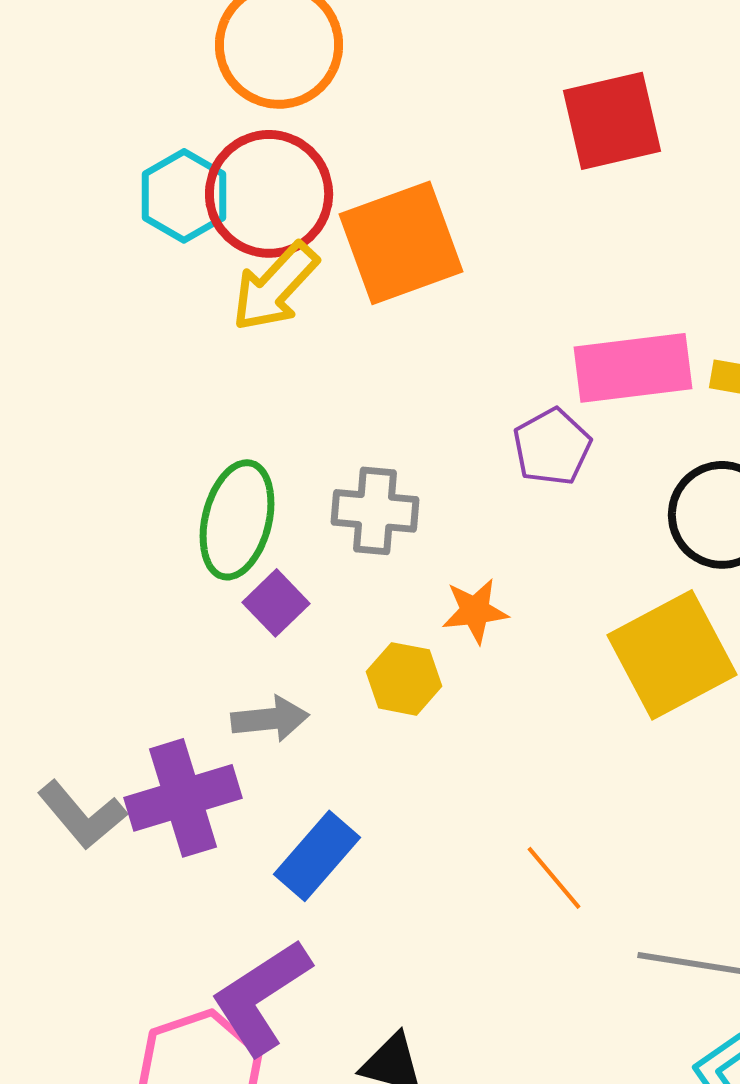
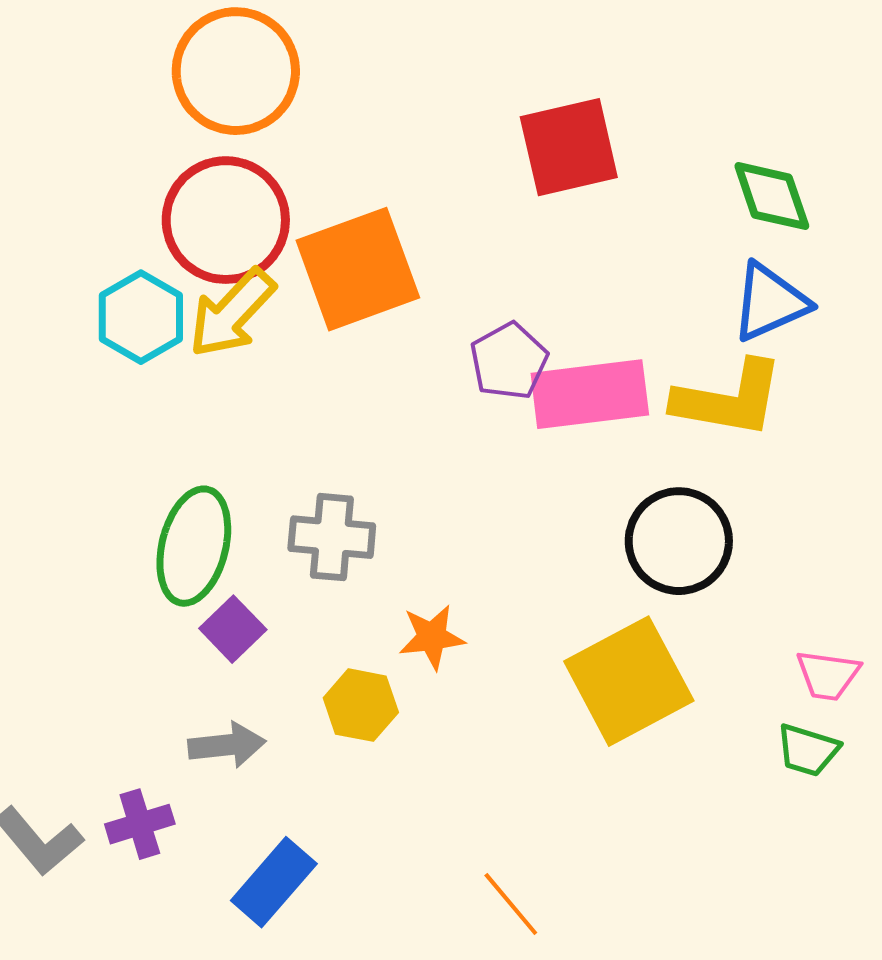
cyan hexagon: (184, 196) -> (141, 317), moved
purple pentagon: (552, 447) -> (509, 361), moved
purple cross: (183, 798) -> (140, 824), size x0.6

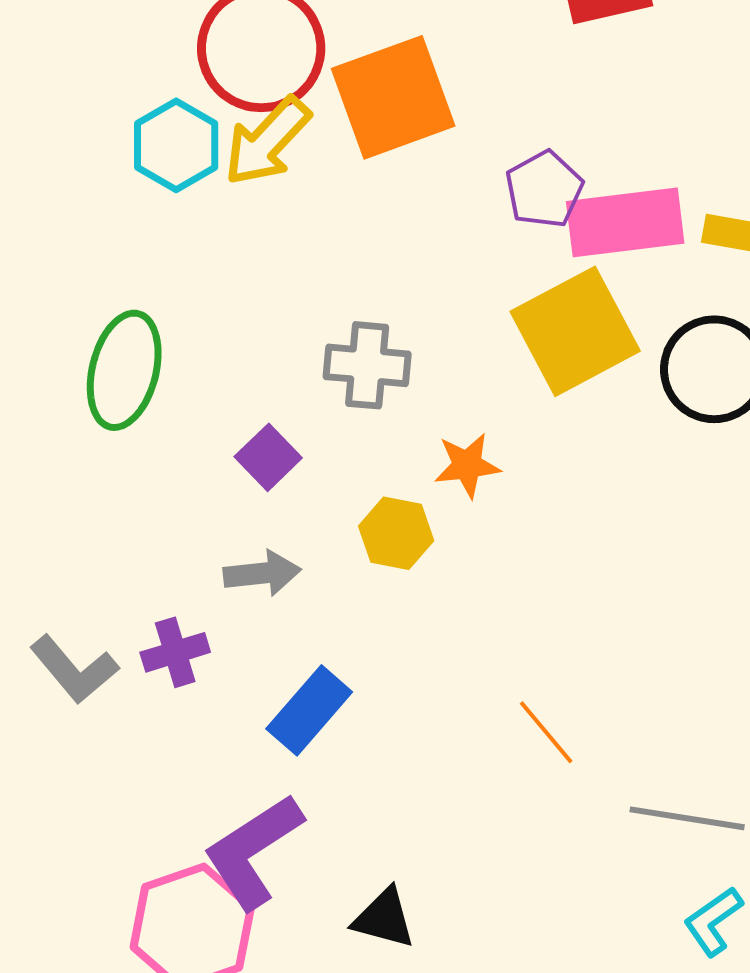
green ellipse: (194, 546) -> (124, 370), moved
yellow square: (629, 681) -> (575, 331), moved

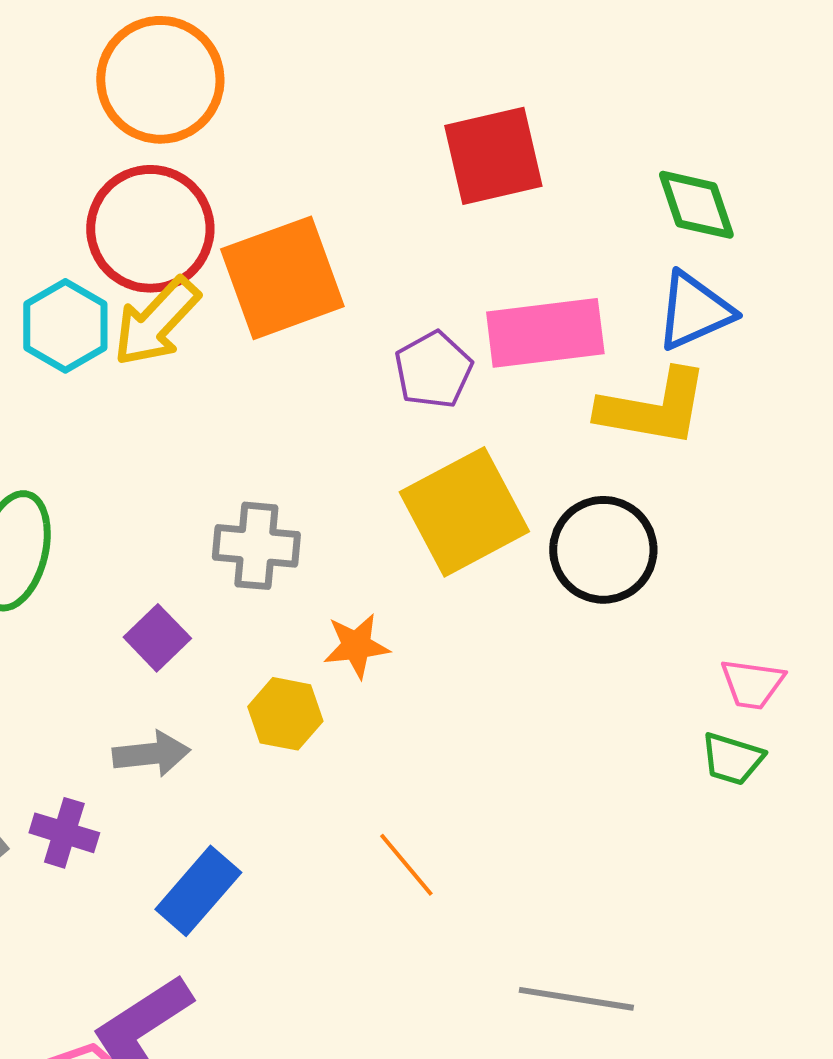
pink rectangle: (625, 222) -> (545, 333), moved
purple cross: (175, 652) -> (64, 833), turned 34
orange line: (546, 732) -> (406, 865), moved

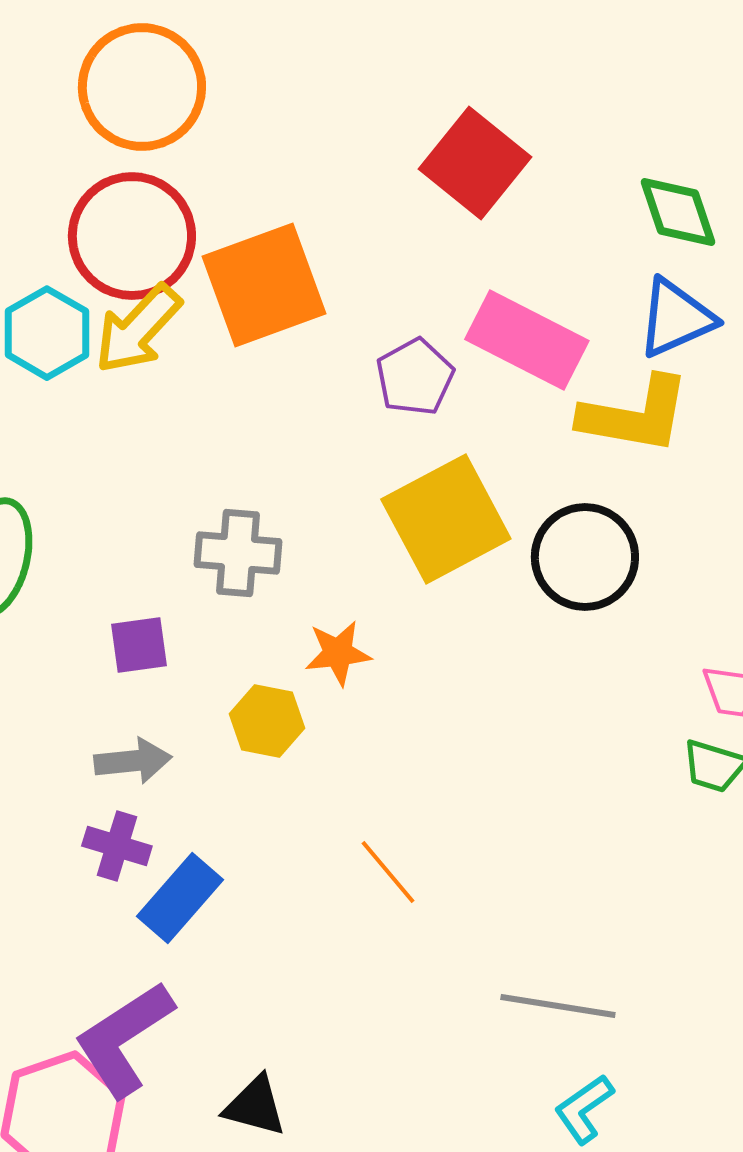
red square: (493, 156) -> (475, 163), turned -38
pink rectangle: (545, 333) -> (527, 340), turned 34
purple square: (157, 638) -> (139, 645), turned 36
purple cross: (64, 833) -> (117, 846), moved

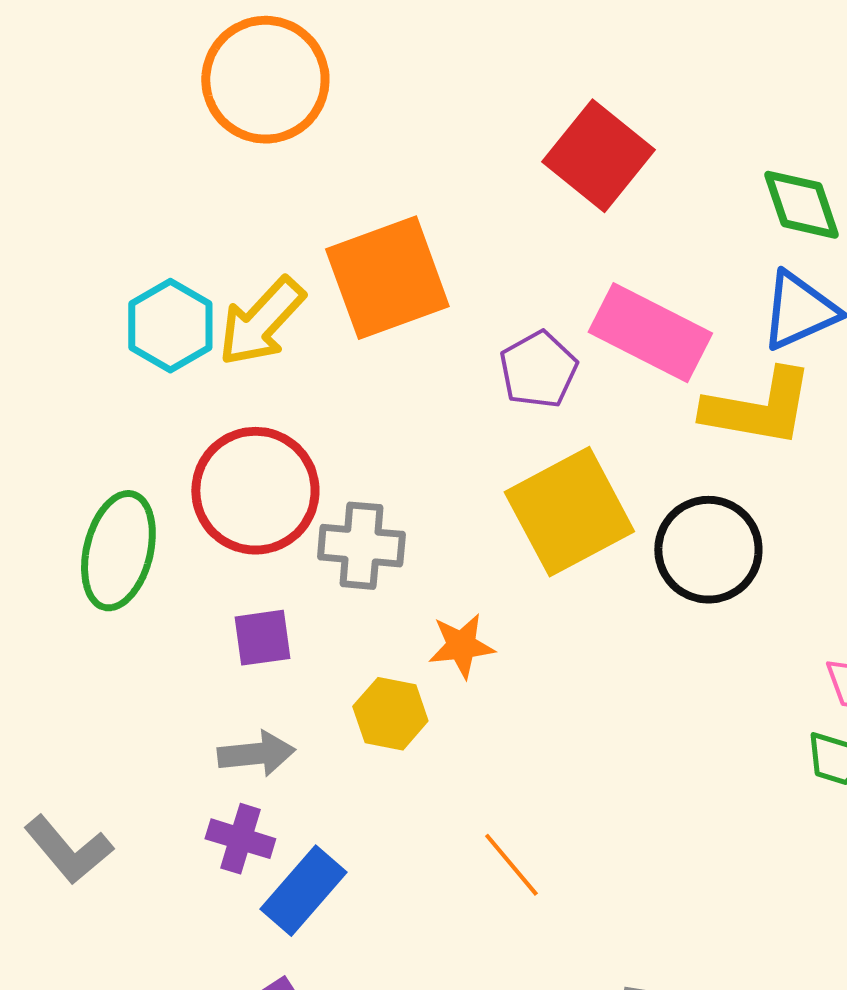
red circle: (132, 236) -> (255, 491), moved

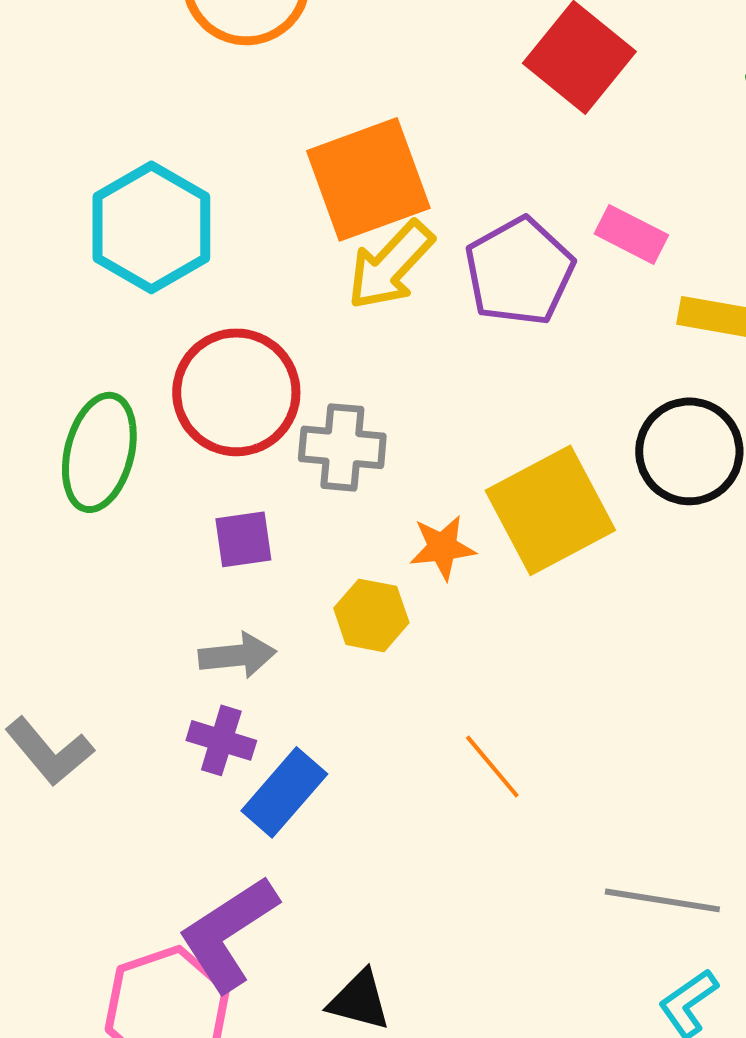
yellow arrow: (261, 322) -> (390, 265), moved
cyan hexagon: (170, 326) -> (151, 227), size x1.4
pink rectangle: (650, 333) -> (631, 234), size x0.6
purple pentagon: (538, 370) -> (519, 271), size x1.4
yellow square: (569, 512) -> (550, 510), moved

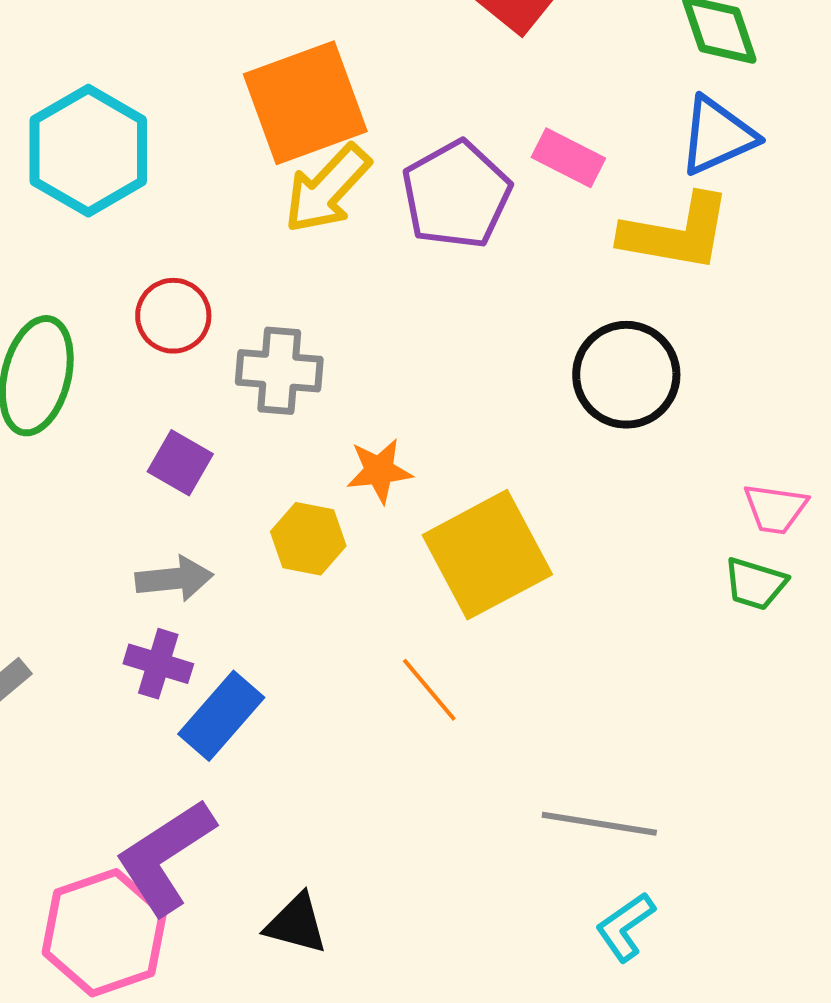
red circle: (236, 392) -> (173, 316), size x0.6
yellow square: (550, 510) -> (487, 555), moved
purple square: (243, 539) -> (180, 463), turned 38

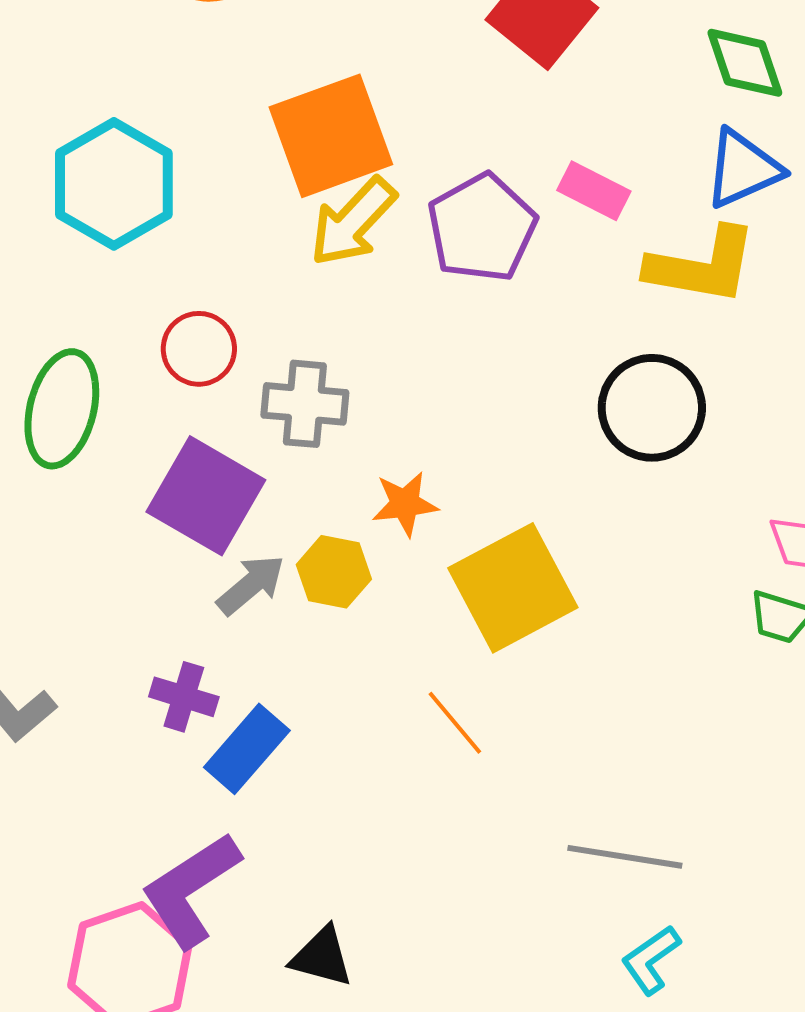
purple square: (180, 463) -> (206, 496), size x1.8
gray arrow: (174, 579) -> (251, 585), moved, turned -34

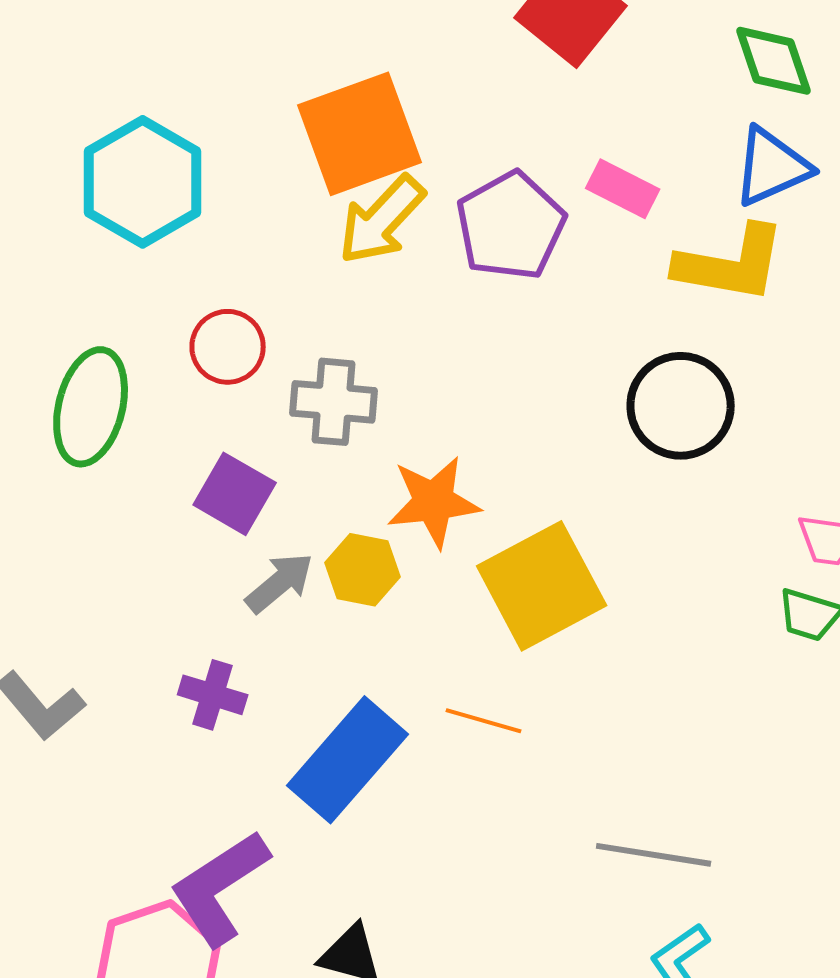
purple square: (206, 496) -> (235, 494), size x0.7
orange star: (405, 504) -> (434, 502), size x1.4
orange line: (455, 723) -> (484, 721), turned -34
blue rectangle: (247, 749) -> (348, 760), moved, size x1.4

